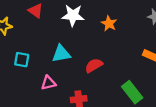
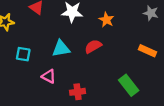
red semicircle: (94, 65) -> (93, 46), moved
pink triangle: (48, 83) -> (49, 76), turned 40

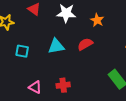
pink triangle: (49, 76) -> (35, 87), moved
red cross: (78, 92) -> (63, 85), moved

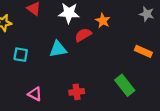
red semicircle: (85, 44) -> (83, 35), moved
red cross: (63, 85) -> (77, 92), moved

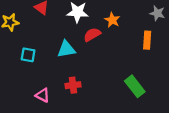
orange rectangle: (143, 51) -> (147, 40), moved, turned 70
red cross: (77, 92) -> (73, 85), moved

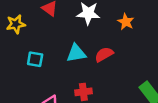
red semicircle: (92, 35) -> (104, 54), moved

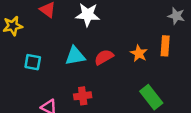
orange star: (126, 22) -> (139, 53), moved

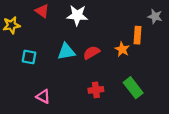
orange rectangle: (165, 46) -> (137, 35), moved
red cross: (83, 96) -> (96, 90), moved

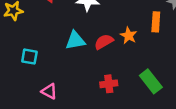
orange star: (122, 49) -> (129, 36), moved
cyan square: (29, 57) -> (29, 57), moved

